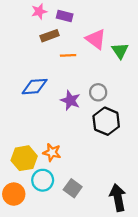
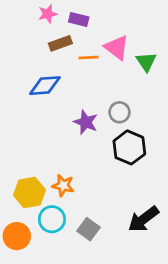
orange line: (68, 55) -> (89, 57), moved
blue diamond: (35, 87) -> (45, 86), moved
black arrow: (118, 198) -> (143, 219), moved, turned -116

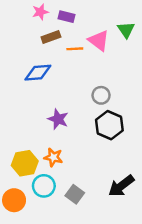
green triangle: (146, 62) -> (126, 30), moved
purple star: (86, 122) -> (58, 119), moved

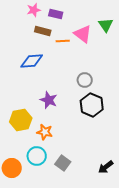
brown rectangle: (51, 37) -> (43, 31), turned 35
yellow hexagon: (25, 163) -> (21, 120), moved
black arrow: (121, 186) -> (106, 167), moved, size x0.7

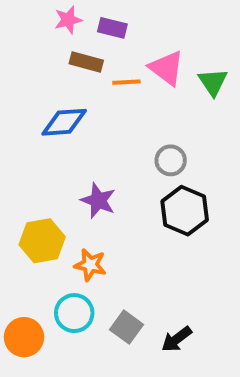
green triangle: (106, 25) -> (213, 82), moved
black arrow: (106, 167) -> (177, 339), moved

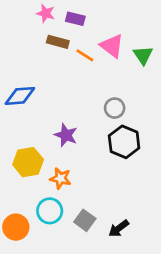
pink star: (68, 20) -> (46, 13), turned 30
orange line: (126, 82) -> (85, 55), turned 36
blue diamond: (64, 122) -> (20, 96), moved

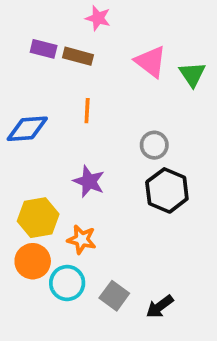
pink star: (46, 13) -> (98, 18), moved
purple rectangle: (75, 19) -> (44, 49), moved
orange line: (85, 55) -> (87, 111), moved, turned 60
orange circle: (16, 227) -> (33, 261), moved

